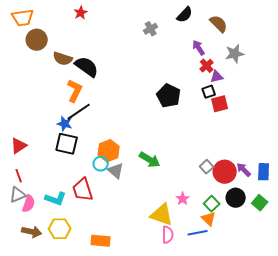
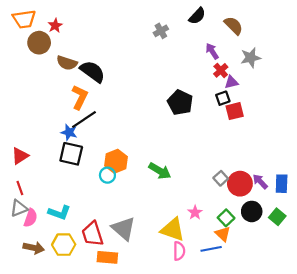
red star: (81, 13) -> (55, 26), moved
gray triangle: (116, 171) -> (123, 229), moved, size x1.4
red trapezoid: (83, 190) -> (93, 234), moved

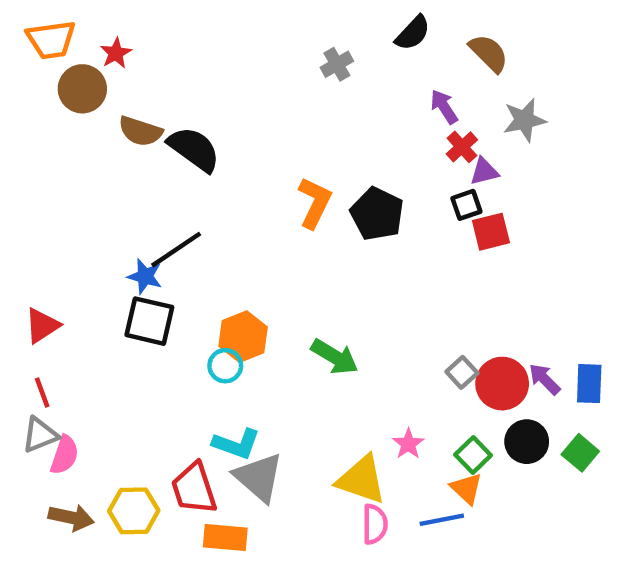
orange L-shape: (80, 97) -> (315, 203), moved
cyan L-shape: (59, 213) -> (236, 444), moved

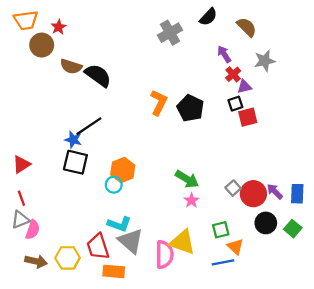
gray cross: (337, 64) -> (170, 33), size x1.5
green arrow: (335, 357) -> (187, 179), moved
pink star: (408, 444) -> (191, 200), moved
green square: (473, 455) -> (221, 230), moved, turned 30
pink semicircle: (375, 524) -> (164, 255), moved, size x1.4

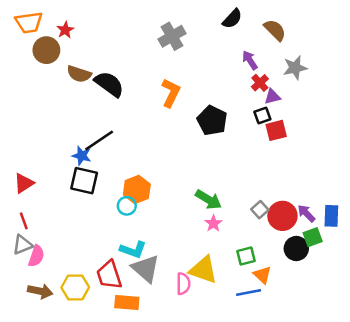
gray cross: (170, 33) -> (172, 36), moved
orange L-shape: (159, 102) -> (171, 93), moved
green square: (293, 229) -> (313, 237), moved, turned 30
pink semicircle: (164, 255) -> (183, 284), size x0.7

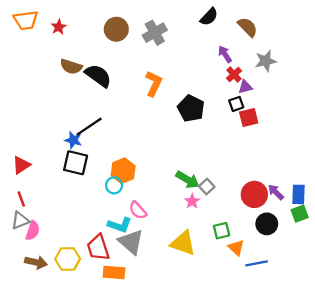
brown circle: (46, 50) -> (116, 29), moved
gray square: (260, 210) -> (207, 187), moved
green square: (313, 237) -> (300, 214), moved
pink semicircle: (183, 284) -> (138, 210), moved, turned 138
blue line: (249, 292) -> (257, 263), moved

